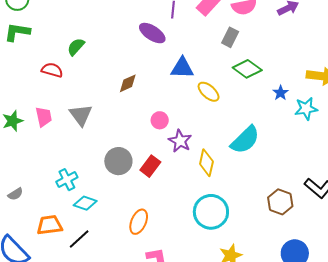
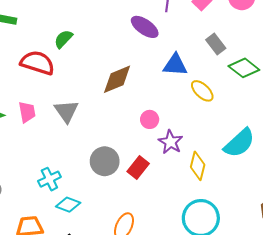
gray rectangle: (230, 37) -> (216, 44), moved, turned -66
red semicircle: (52, 70) -> (38, 63), size x1.5
brown diamond: (128, 83) -> (117, 79), size x1.5

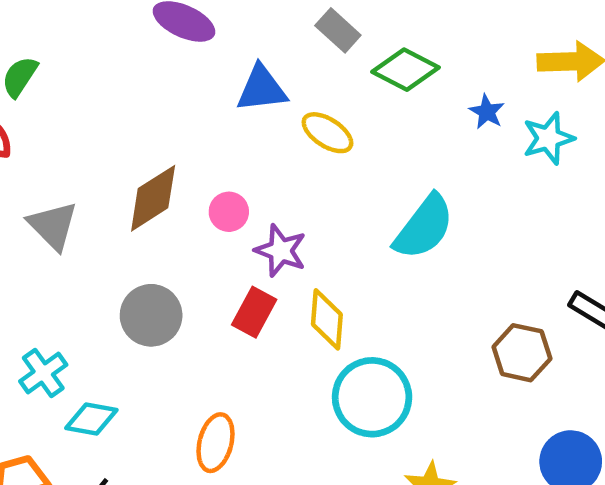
brown diamond: (117, 79) -> (153, 198), moved
yellow diamond: (198, 166) -> (327, 319), moved
red rectangle: (138, 168) -> (254, 312), moved

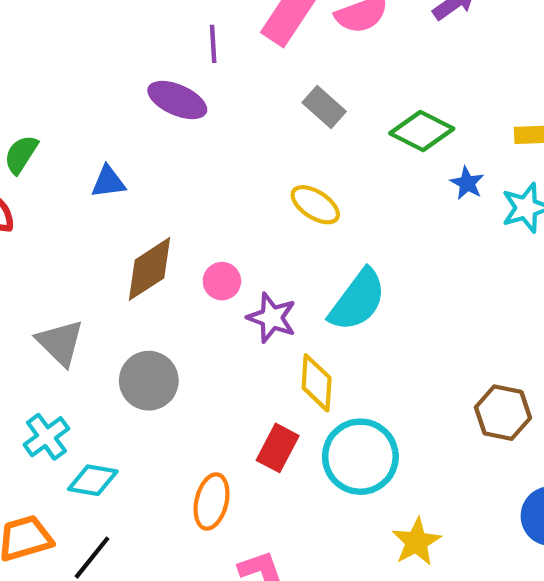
green diamond: (405, 70) -> (422, 131), moved
blue triangle: (262, 89) -> (108, 182), moved, size x0.7
gray triangle: (53, 226) -> (60, 343), moved
cyan semicircle: (424, 227) -> (358, 300), moved
red rectangle: (254, 312) -> (278, 448), moved

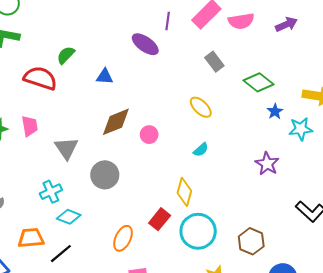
cyan semicircle: (358, 300) -> (201, 150), moved, size x0.5
purple star: (272, 318) -> (267, 164), moved
brown hexagon: (503, 413) -> (251, 241), moved

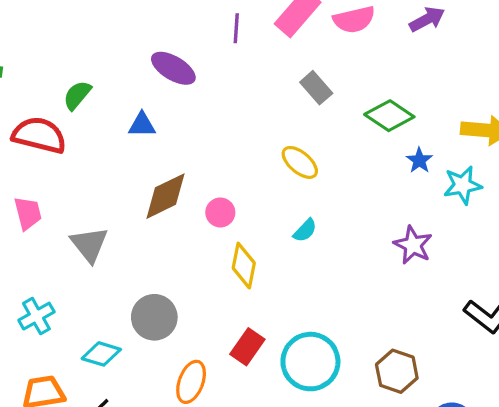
purple ellipse: (145, 44) -> (173, 68), moved
gray circle: (105, 175) -> (154, 317), moved
cyan cross: (51, 192) -> (36, 316), moved
yellow diamond: (184, 192) -> (244, 266), moved

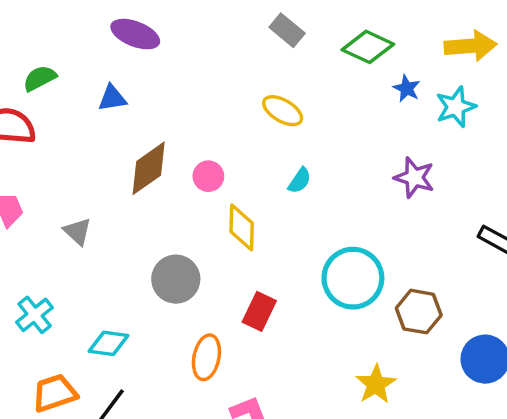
green semicircle: (77, 95) -> (40, 78), turned 32
gray triangle: (89, 244) -> (77, 232), size x0.7
gray circle: (154, 317) -> (176, 279), moved
cyan circle: (310, 362) -> (353, 278), moved

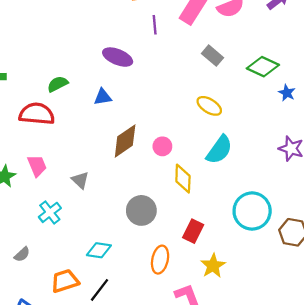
cyan semicircle: (300, 181) -> (219, 150), size x1.8
cyan cross: (35, 315) -> (50, 212), moved
yellow star: (376, 384) -> (213, 266), moved

